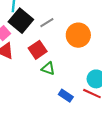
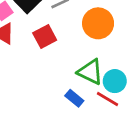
green triangle: (48, 69) -> (90, 72), moved, size x1.5

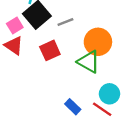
green triangle: (90, 72) -> (89, 62), moved

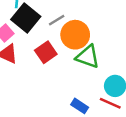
orange circle: (98, 42) -> (75, 35), moved

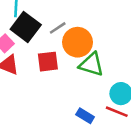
red square: (46, 52) -> (48, 62), turned 30

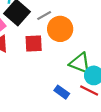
green triangle: (91, 64) -> (80, 63), moved

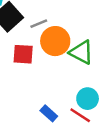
green triangle: (80, 63) -> (81, 52), moved

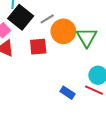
green triangle: (81, 52) -> (87, 37), turned 40

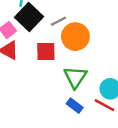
green triangle: (87, 37) -> (75, 77), moved

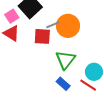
gray line: (58, 21) -> (53, 25), moved

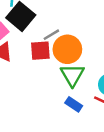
orange circle: (68, 26) -> (67, 49), moved

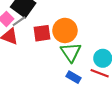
gray line: (51, 35) -> (19, 21), moved

